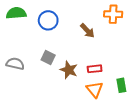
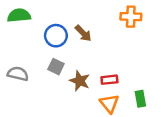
blue circle: (48, 20) -> (56, 36), moved
brown arrow: (87, 31) -> (83, 33), moved

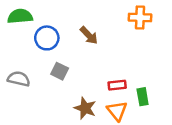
blue circle: (56, 36) -> (47, 38), moved
brown star: (80, 81) -> (85, 108), moved
green rectangle: (140, 99) -> (143, 97), moved

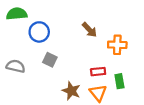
orange cross: (140, 18) -> (117, 45), moved
brown arrow: (89, 35) -> (89, 30), moved

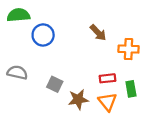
gray square: (50, 60) -> (55, 84), moved
brown star: (71, 91) -> (78, 99), turned -30

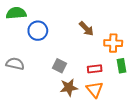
gray square: (55, 84) -> (59, 66), moved
green rectangle: (131, 89) -> (121, 66), moved

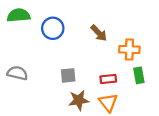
blue circle: (38, 31) -> (53, 28), moved
gray square: (59, 66) -> (68, 75), turned -32

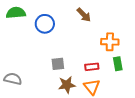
brown arrow: (99, 33) -> (84, 15), moved
gray semicircle: (17, 73) -> (13, 79), moved

